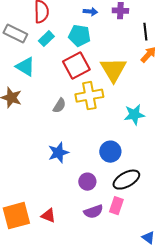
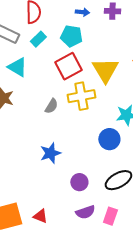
blue circle: (110, 152) -> (109, 139), moved
pink rectangle: (116, 206) -> (110, 216), moved

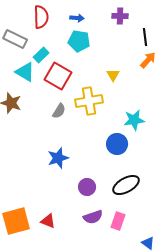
blue arrow: (82, 12) -> (77, 18), moved
cyan rectangle: (38, 39) -> (41, 55), moved
red square: (68, 66) -> (58, 76), moved, turned -32
yellow triangle: (105, 70) -> (113, 75), size x0.5

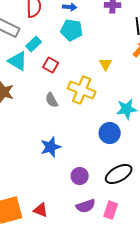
red square: (58, 76) -> (51, 65), size x0.6
yellow cross: (89, 101) -> (82, 90), turned 32
gray semicircle: (59, 111) -> (52, 100), turned 119

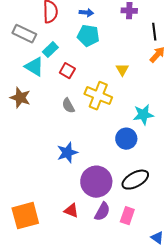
purple circle: (80, 176) -> (96, 182), size x1.8
purple semicircle: (86, 206) -> (102, 212), turned -42
red triangle: (41, 210) -> (71, 211), moved

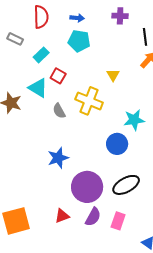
gray rectangle: (24, 34) -> (15, 39), size x0.7
cyan triangle: (34, 67) -> (38, 88), moved
red triangle: (71, 211) -> (62, 216), turned -42

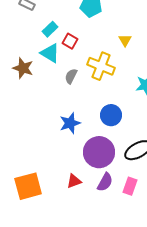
cyan rectangle: (41, 55) -> (50, 29), moved
gray semicircle: (59, 111) -> (71, 76), turned 56
blue circle: (117, 144) -> (111, 115), moved

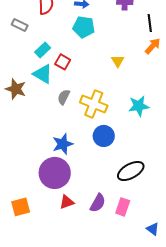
yellow cross: (101, 66) -> (94, 104), moved
purple circle: (99, 152) -> (55, 173), moved
orange square: (28, 186) -> (21, 207), size x0.7

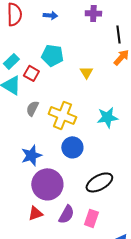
cyan pentagon: (84, 27) -> (52, 55), moved
purple circle: (55, 173) -> (47, 184), moved

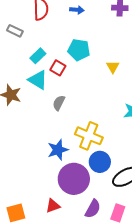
yellow cross: (62, 115) -> (89, 136), moved
blue circle: (72, 147) -> (100, 162), moved
red triangle: (35, 213) -> (53, 206), moved

